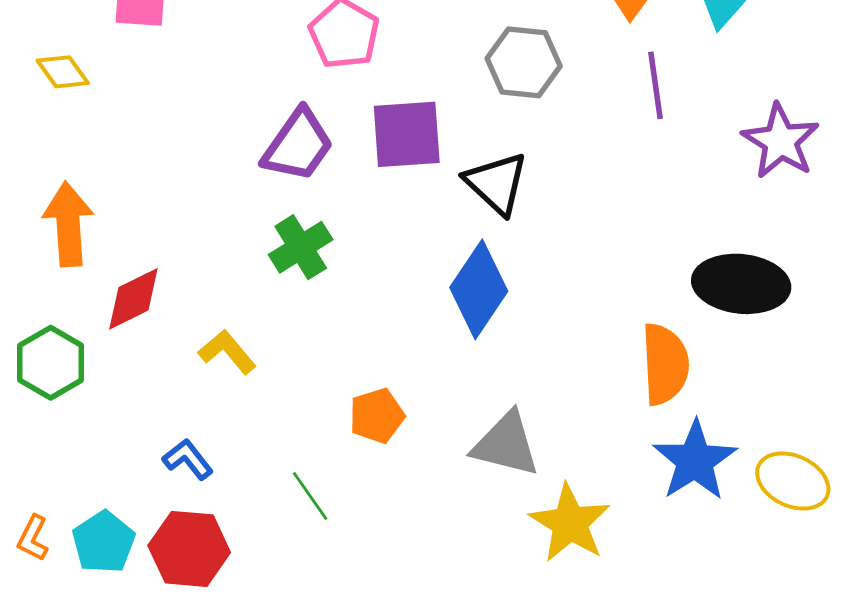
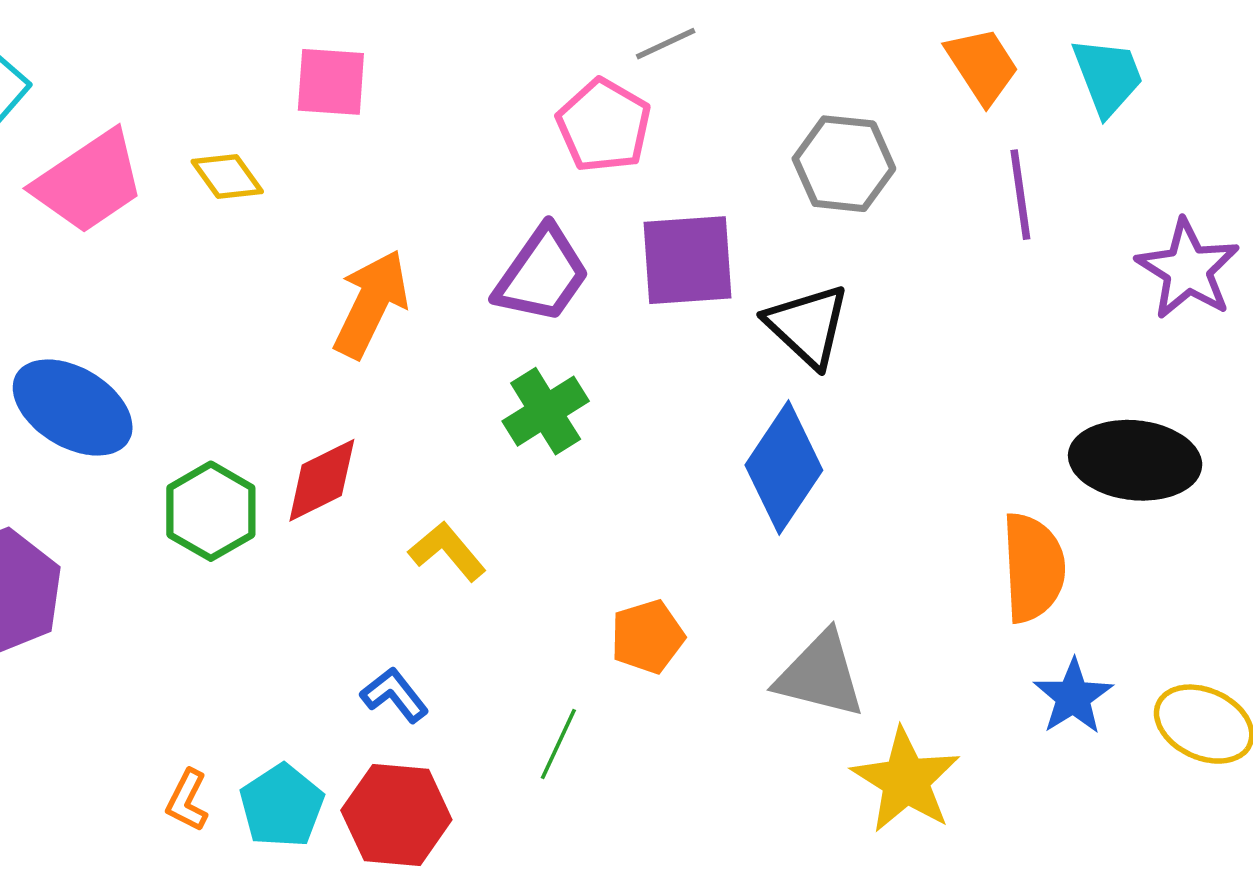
orange arrow: (68, 224) -> (371, 304), moved, turned 30
green hexagon: (51, 363) -> (211, 511), moved
blue star: (695, 461) -> (1073, 697), size x0.7
green line: (310, 496) -> (558, 744), turned 60

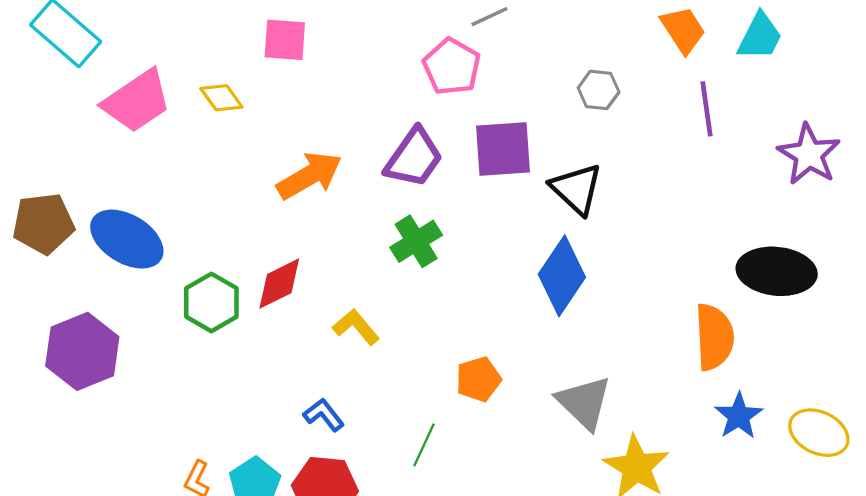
cyan trapezoid: (1108, 76) -> (760, 37), turned 48
gray hexagon: (844, 164) -> (599, 90), size x0.7
orange arrow: (371, 304) -> (309, 176), turned 34
gray triangle: (820, 675) -> (584, 403), turned 30

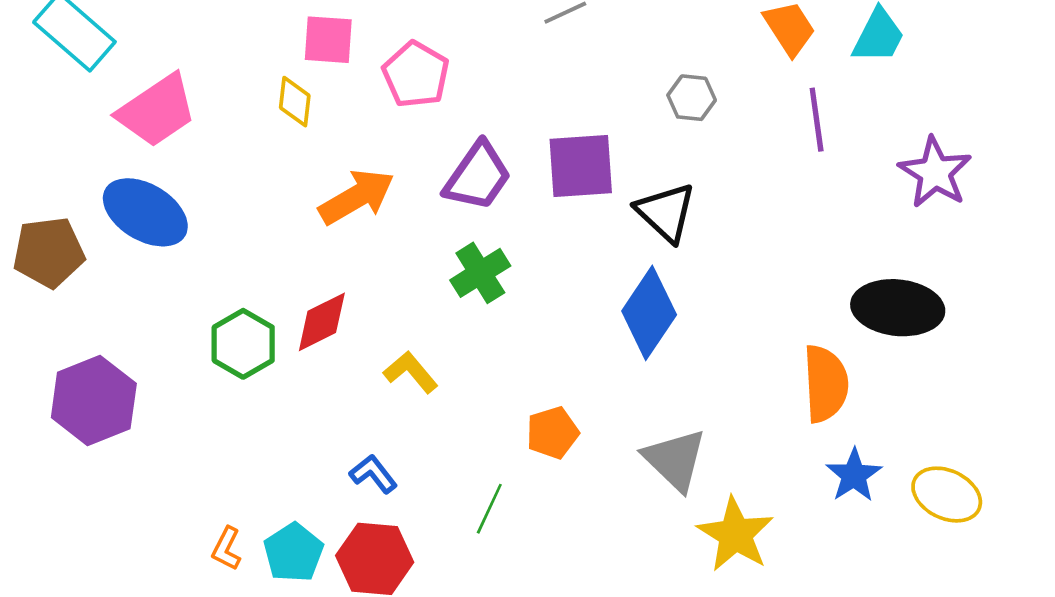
pink pentagon: (452, 67) -> (416, 74), moved
yellow diamond: (221, 98) -> (295, 102), moved, turned 42
blue ellipse: (127, 239) -> (145, 212), moved

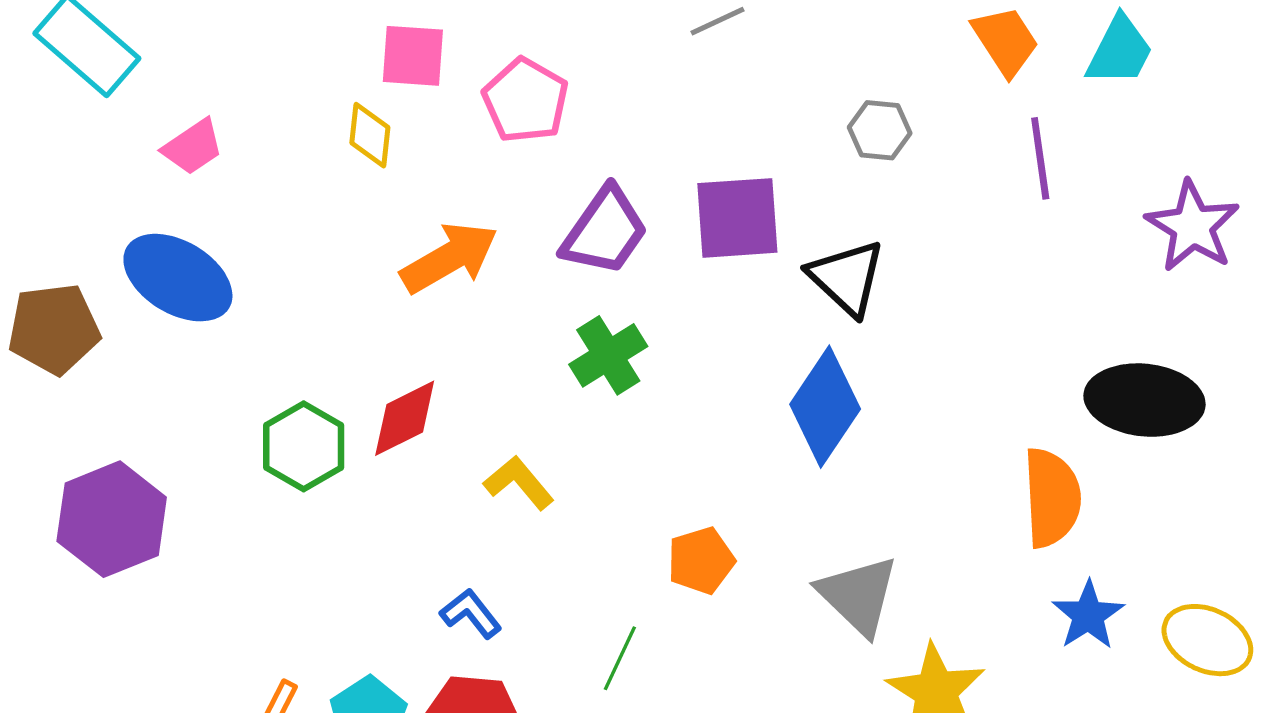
pink trapezoid: (157, 111) -> (193, 147), size x0.6

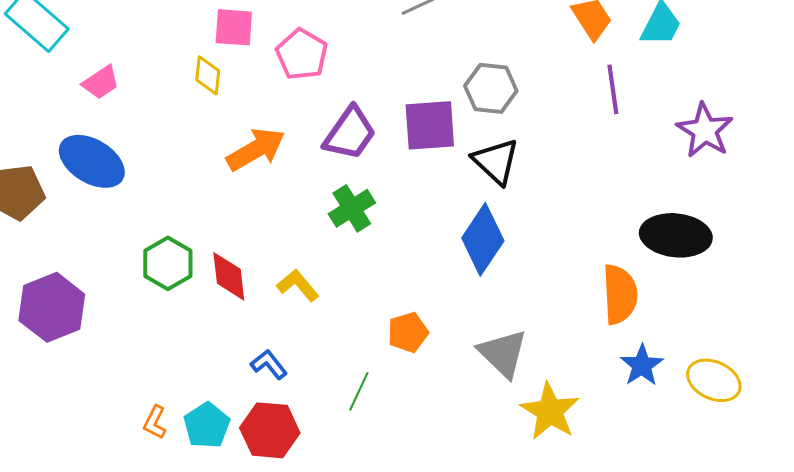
gray hexagon: (880, 130) -> (491, 88), moved, size x1.4
red diamond: (405, 418) -> (229, 276), moved, turned -70

